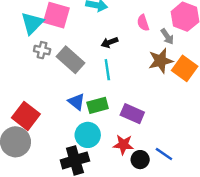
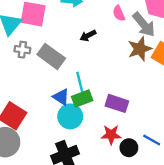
gray arrow: (167, 37) -> (144, 25), size x1.6
cyan line: (107, 70) -> (80, 82), moved
cyan circle: (88, 135) -> (70, 116), moved

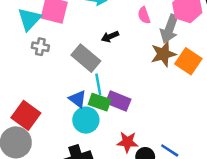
gray arrow: (144, 25) -> (169, 29), turned 56
gray rectangle: (51, 56) -> (86, 58), moved
green rectangle: (82, 99) -> (100, 102), turned 36
purple rectangle: (117, 103) -> (118, 101), moved

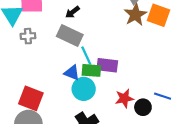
black arrow: (110, 37) -> (72, 12), moved

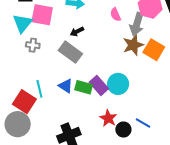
cyan line: (86, 56) -> (39, 89), moved
purple rectangle: (107, 65) -> (99, 85), turned 30
cyan circle: (84, 89) -> (118, 84), moved
red star: (124, 98) -> (108, 118), turned 30

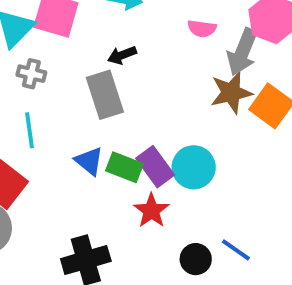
pink semicircle: (115, 15) -> (202, 29), turned -64
gray rectangle: (70, 52) -> (105, 95), turned 30
cyan line: (39, 89) -> (30, 130), moved
red star: (108, 118) -> (151, 211), moved

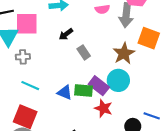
brown star: (231, 93) -> (124, 53), moved
gray rectangle: (105, 95) -> (84, 52), moved, size x0.6
cyan line: (30, 130) -> (30, 86), turned -42

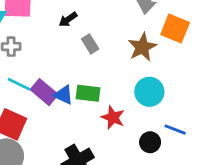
cyan circle: (118, 80) -> (149, 92), moved
purple rectangle: (99, 86) -> (44, 92), moved

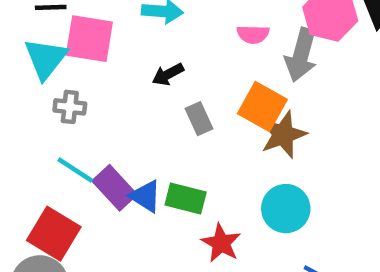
orange square: (175, 29) -> (262, 107), moved

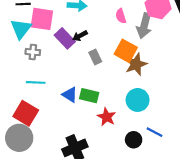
pink semicircle: (253, 34) -> (121, 16), turned 72
cyan line: (75, 170) -> (36, 82), turned -30
purple rectangle: (115, 188) -> (65, 38), moved

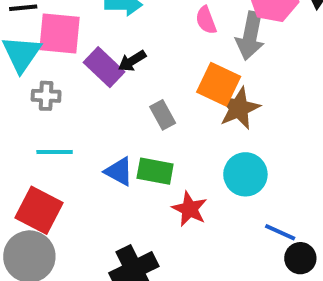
gray rectangle: (95, 57) -> (163, 115), moved
black circle: (134, 140) -> (300, 258), moved

